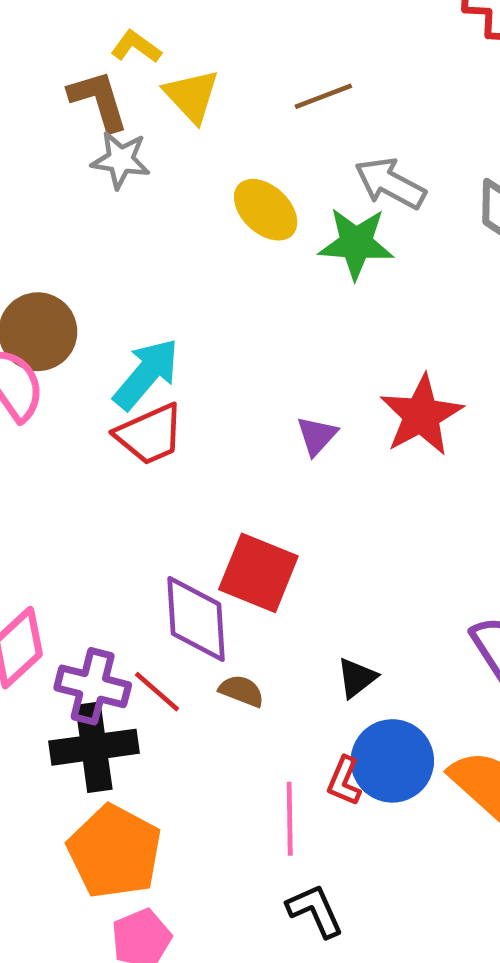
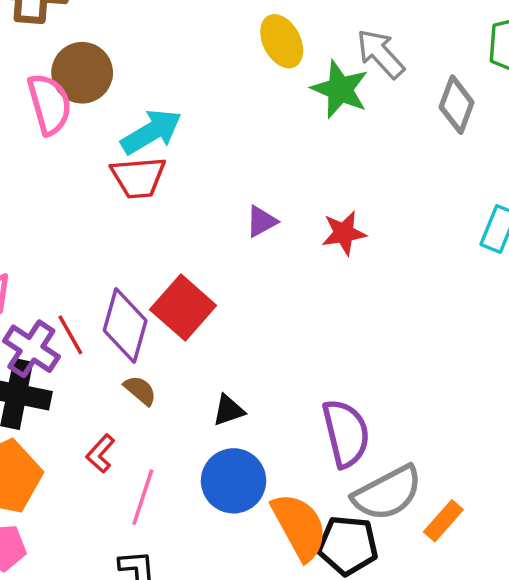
red star: (421, 415) -> (344, 233), size x0.7
red line: (157, 692) -> (70, 335), moved
red L-shape: (344, 781) -> (100, 454), moved

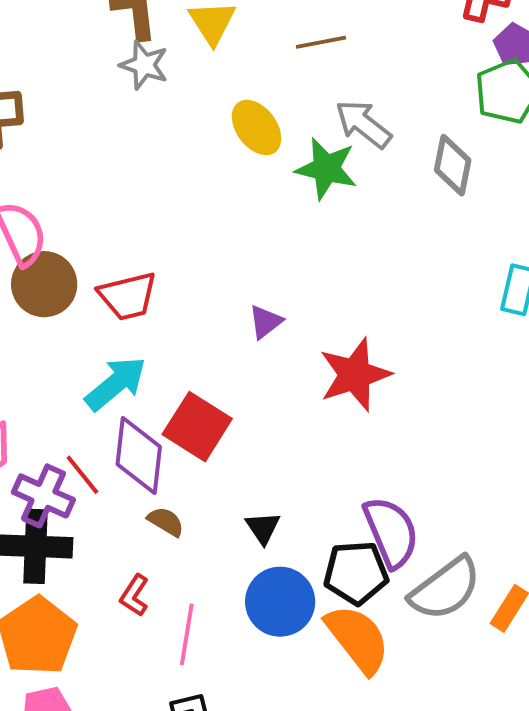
brown circle: (82, 73) -> (44, 284), moved
cyan arrow: (151, 132) -> (116, 384), moved
red star: (344, 233) -> (355, 375), moved, size x1.5
black triangle: (229, 410) -> (263, 528), turned -36
black pentagon: (348, 545) -> (356, 573), moved

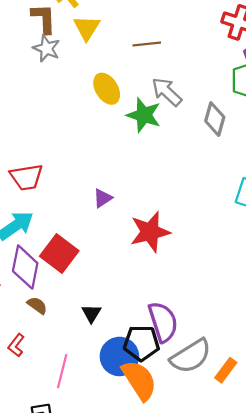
blue circle: (280, 602) -> (119, 356), moved
pink line: (187, 634) -> (62, 371), moved

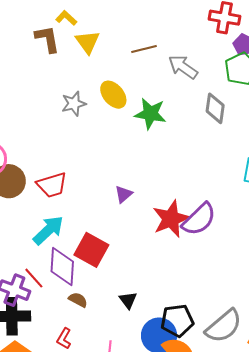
gray star: (47, 48) -> (74, 104), moved, turned -30
gray arrow: (167, 92) -> (183, 67), moved
purple semicircle: (163, 322) -> (199, 219), moved, turned 72

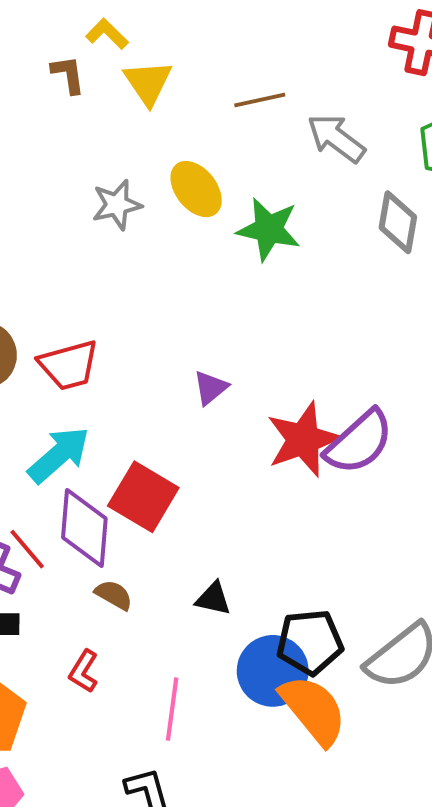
brown L-shape: (47, 39) -> (68, 75), size x0.7
black triangle: (128, 300) -> (213, 599), turned -42

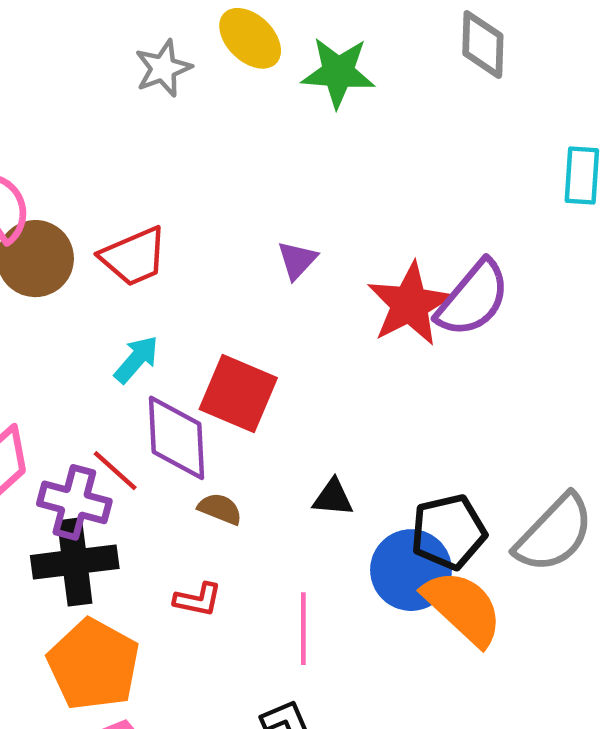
cyan arrow: (59, 455) -> (136, 359), size x0.7
red L-shape: (84, 671) -> (198, 600), turned -102

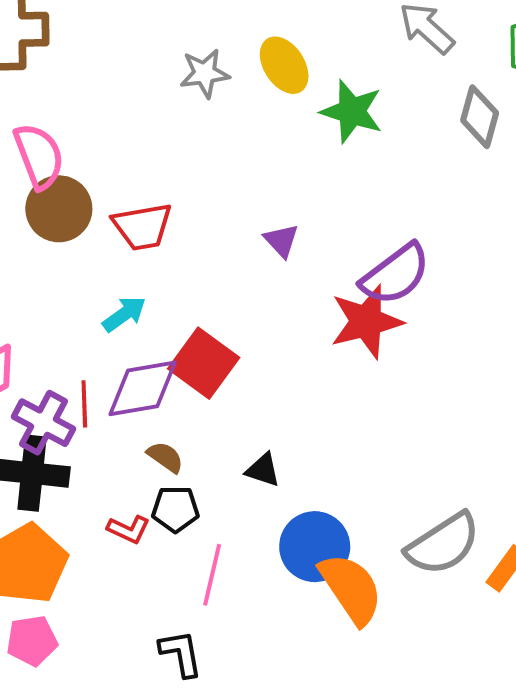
purple triangle: (297, 260) -> (281, 241), moved, turned -39
purple semicircle: (473, 299) -> (395, 274), moved
purple diamond: (176, 438) -> (143, 388), turned 70
red line: (115, 471) -> (84, 404), turned 33
black pentagon: (448, 532) -> (175, 509), moved, size x0.7

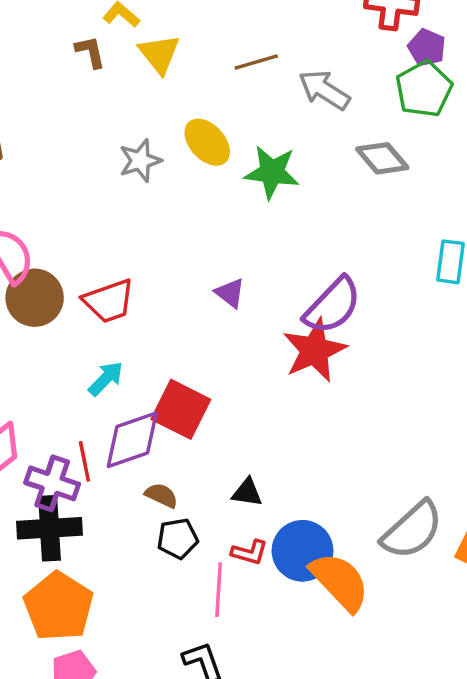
gray diamond: (480, 117) -> (382, 158), turned -46
red L-shape: (129, 529) -> (249, 552), moved

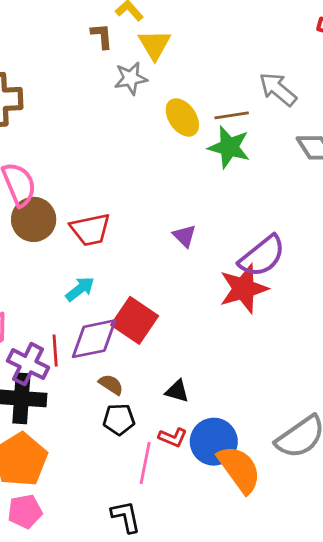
brown line: (256, 62) -> (232, 115), moved
gray star: (140, 161) -> (131, 78), moved

